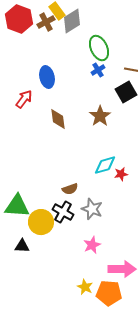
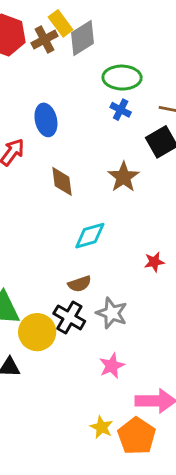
green ellipse: (99, 48) -> (122, 78), turned -65
blue cross: (98, 70) -> (121, 110), turned -32
cyan diamond: (105, 165) -> (90, 236), moved
orange pentagon: (109, 293) -> (137, 436), turned 30

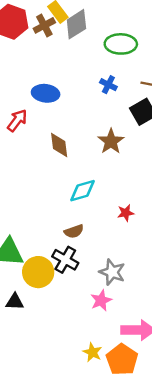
green ellipse: (122, 78) -> (121, 44), moved
blue ellipse: (46, 120) -> (46, 93), turned -70
red star: (154, 262) -> (126, 213), moved
gray star: (112, 313) -> (112, 272), moved

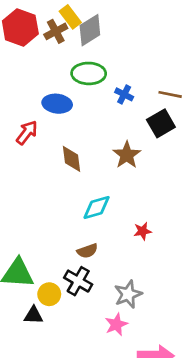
green ellipse: (121, 44) -> (89, 73), moved
yellow circle: (38, 272) -> (49, 294), size x0.7
gray star: (112, 272) -> (128, 294), turned 30
black triangle: (15, 302) -> (33, 315), moved

